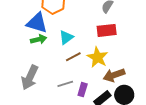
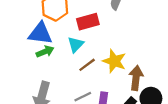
red rectangle: (107, 30) -> (88, 22), moved
brown arrow: (114, 75) -> (136, 78), turned 125

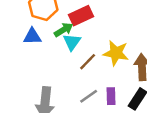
blue triangle: (40, 33) -> (32, 36), size x0.7
green arrow: (45, 52) -> (63, 30), moved

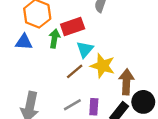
green arrow: (63, 30) -> (54, 38), turned -54
cyan triangle: (72, 42) -> (85, 49), moved

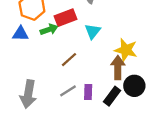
green arrow: (54, 38) -> (49, 29), turned 63
cyan triangle: (85, 49) -> (93, 31), moved
yellow star: (103, 66) -> (126, 50), moved

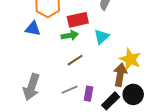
green arrow: (49, 29) -> (70, 35), moved

